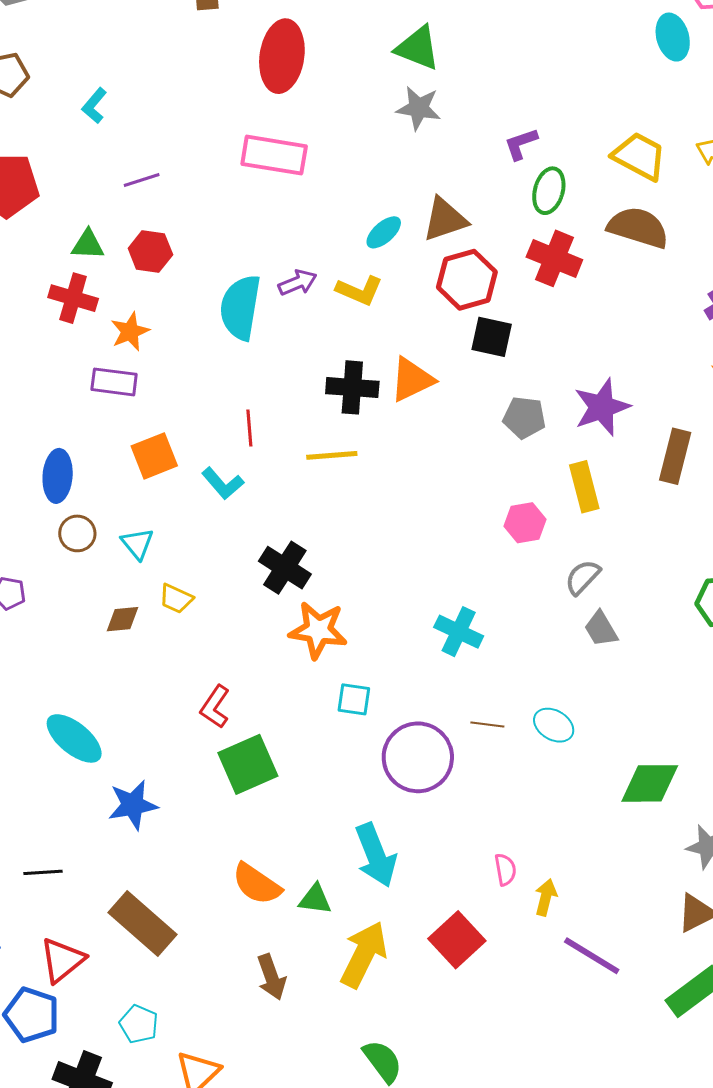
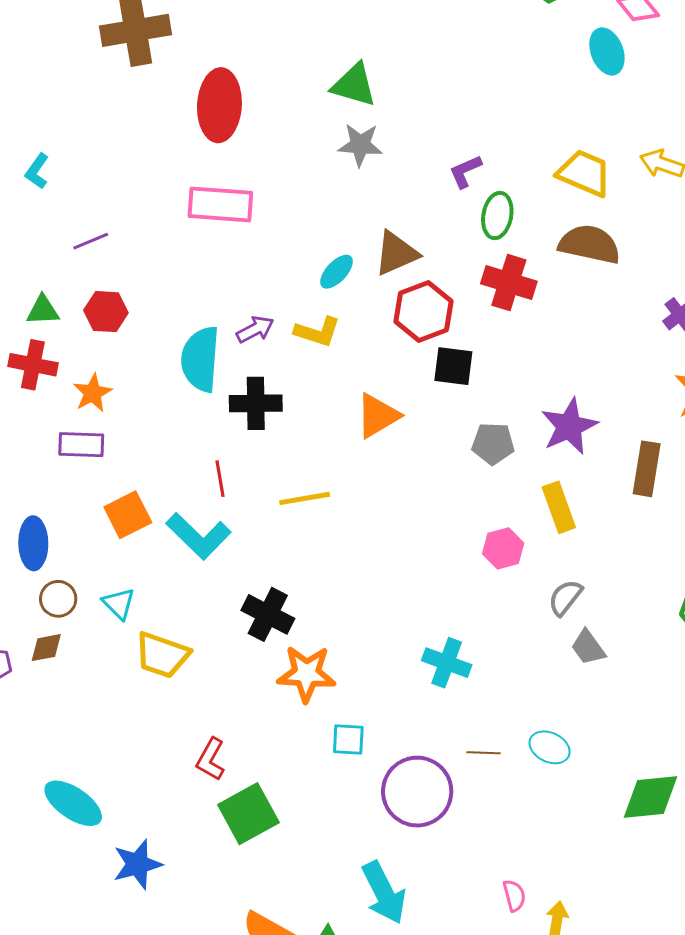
black cross: (352, 387) -> (256, 403), moved
cyan L-shape: (223, 483) -> (198, 536), size x1.5
yellow trapezoid: (176, 599) -> (162, 655), size x1.6
brown diamond: (123, 619) -> (46, 648), moved

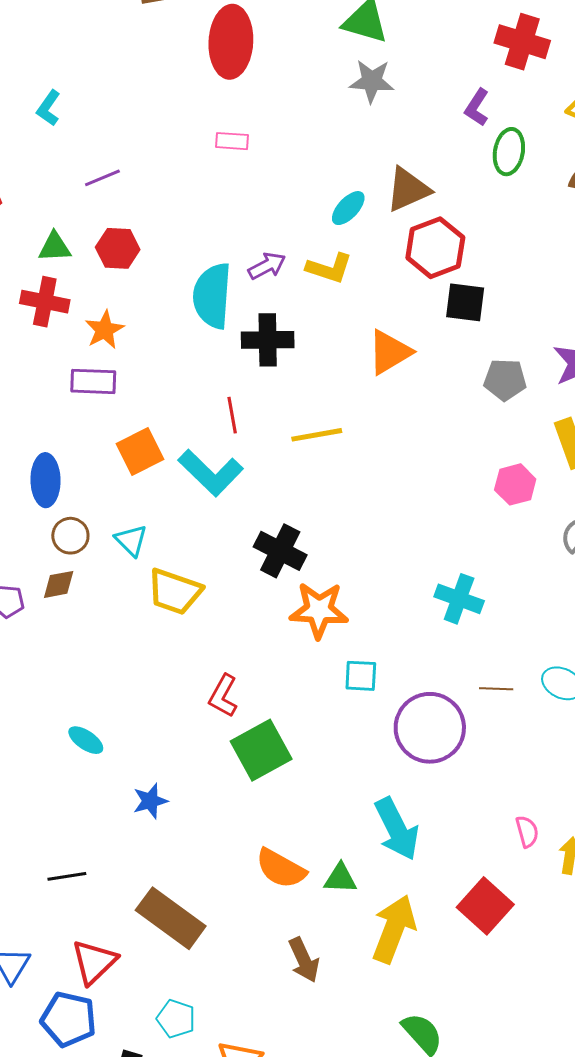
purple L-shape: (465, 171) -> (477, 107), turned -33
pink rectangle: (220, 204) -> (232, 141), size x0.5
red cross: (509, 283) -> (522, 42), moved
cyan ellipse: (73, 803) -> (86, 740), size x0.6
blue star: (137, 864) -> (150, 801), size x0.7

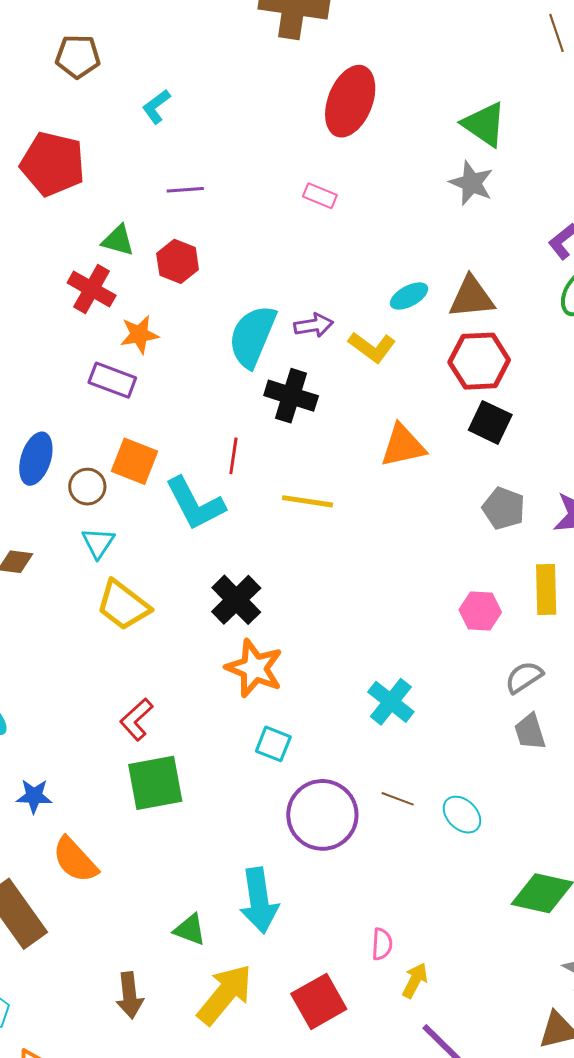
orange square: (140, 451) -> (135, 461), turned 30
brown circle: (70, 536) -> (87, 487), moved
orange semicircle: (281, 868) -> (75, 860), moved

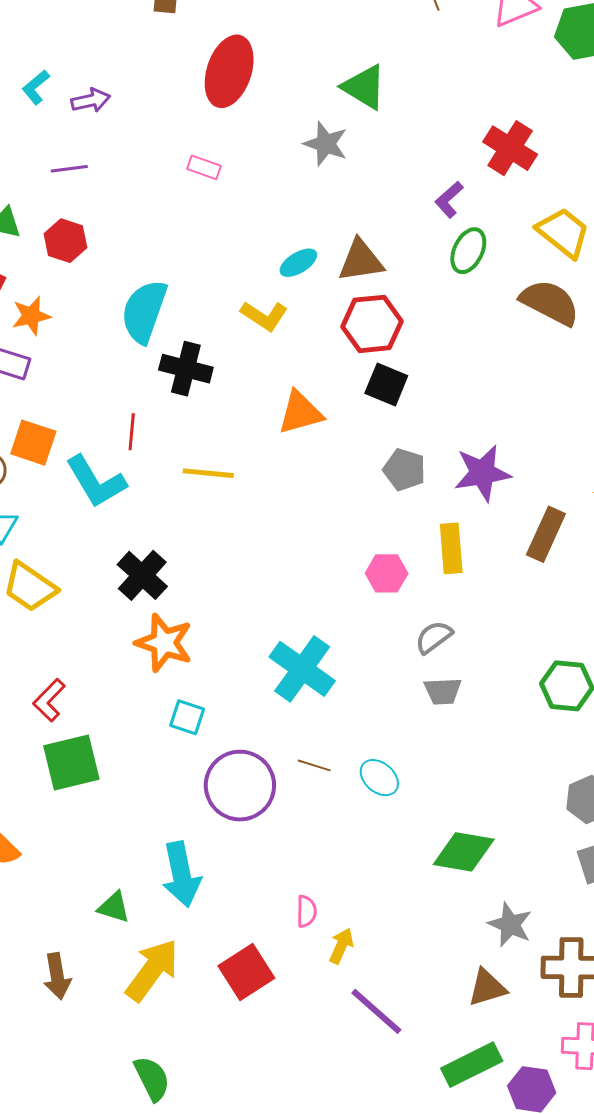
gray star: (471, 183) -> (326, 144), moved
purple arrow: (314, 325) -> (91, 100), moved
cyan cross: (391, 702) -> (302, 669), size x1.4
gray trapezoid: (530, 732) -> (443, 691), turned -72

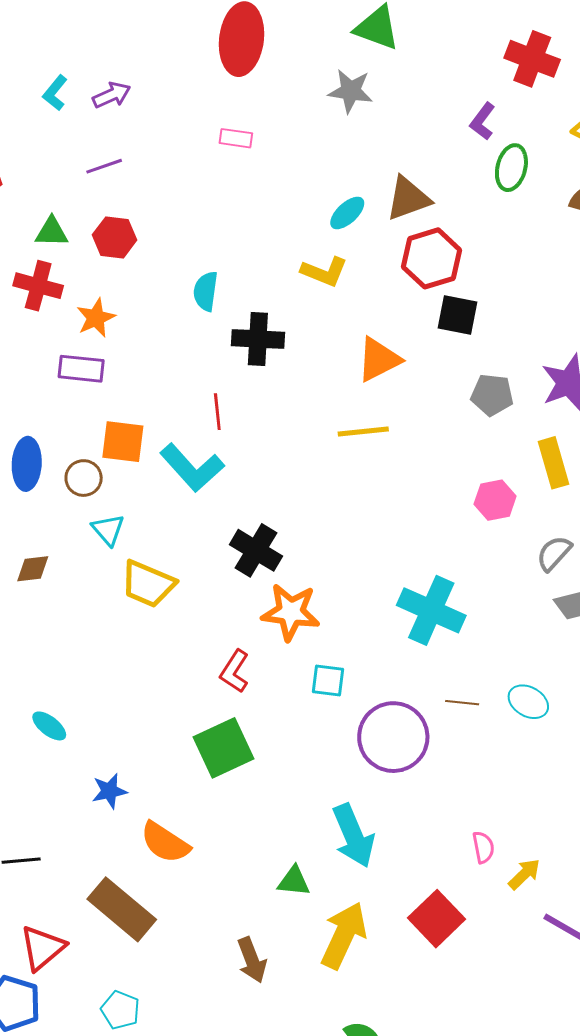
cyan semicircle: (144, 311) -> (206, 291), size x0.6
yellow line: (208, 473) -> (363, 432), moved
red L-shape: (49, 700) -> (235, 671), moved
yellow arrow: (341, 946) -> (524, 874), turned 33

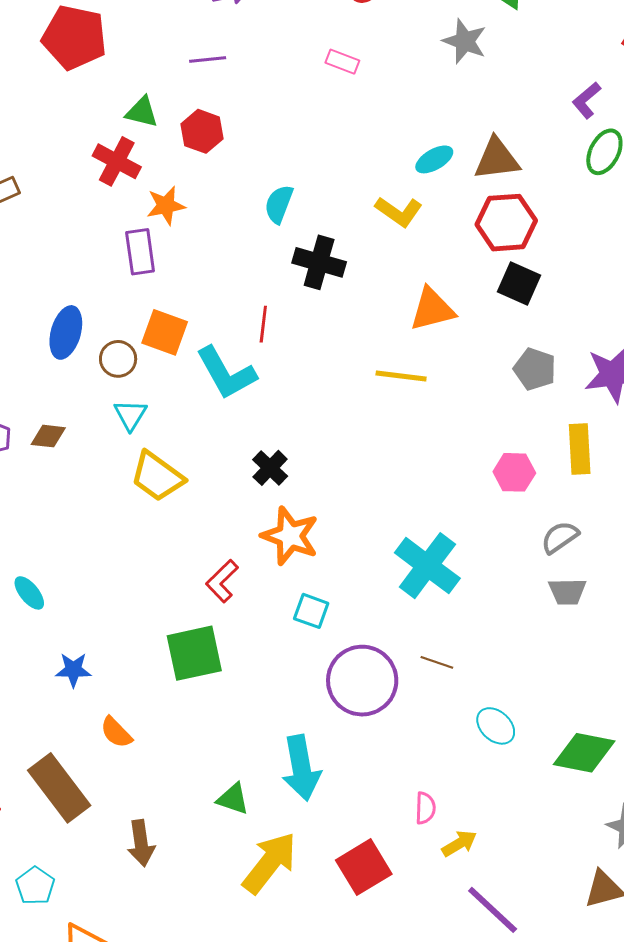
purple rectangle: (81, 369) -> (140, 252), turned 63
black cross: (256, 550) -> (270, 468), size x0.7
cyan ellipse: (528, 702) -> (496, 726), moved
orange semicircle: (165, 842) -> (116, 732), size x0.7
brown arrow: (252, 960) -> (141, 843), moved

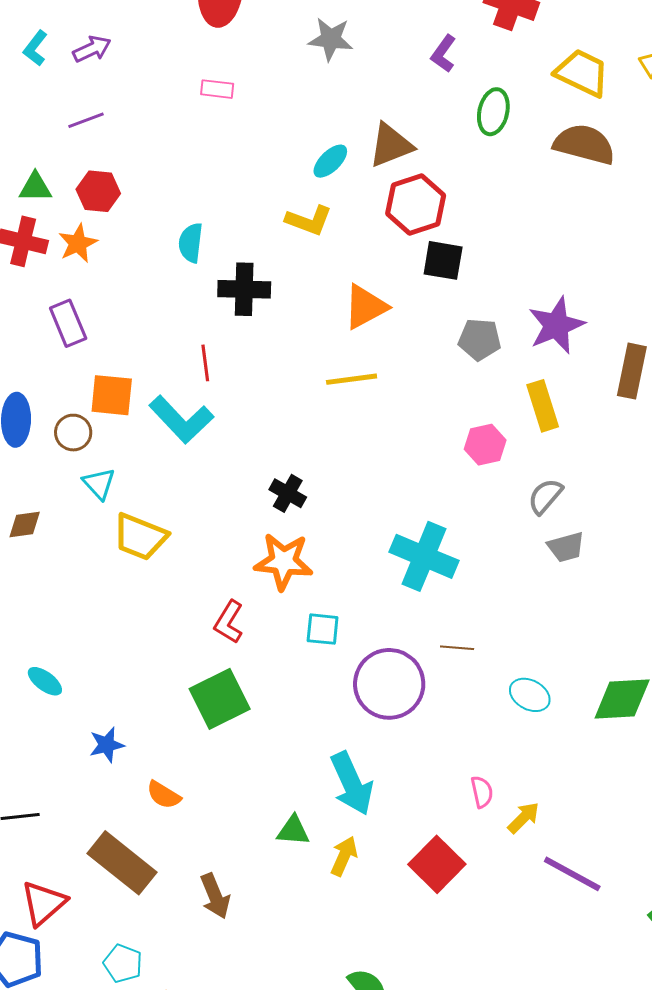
purple L-shape: (587, 100) -> (443, 54), moved
orange star: (166, 206) -> (78, 243), moved
black cross: (270, 468) -> (288, 493), moved
yellow arrow: (270, 863) -> (344, 856), moved, size x0.6

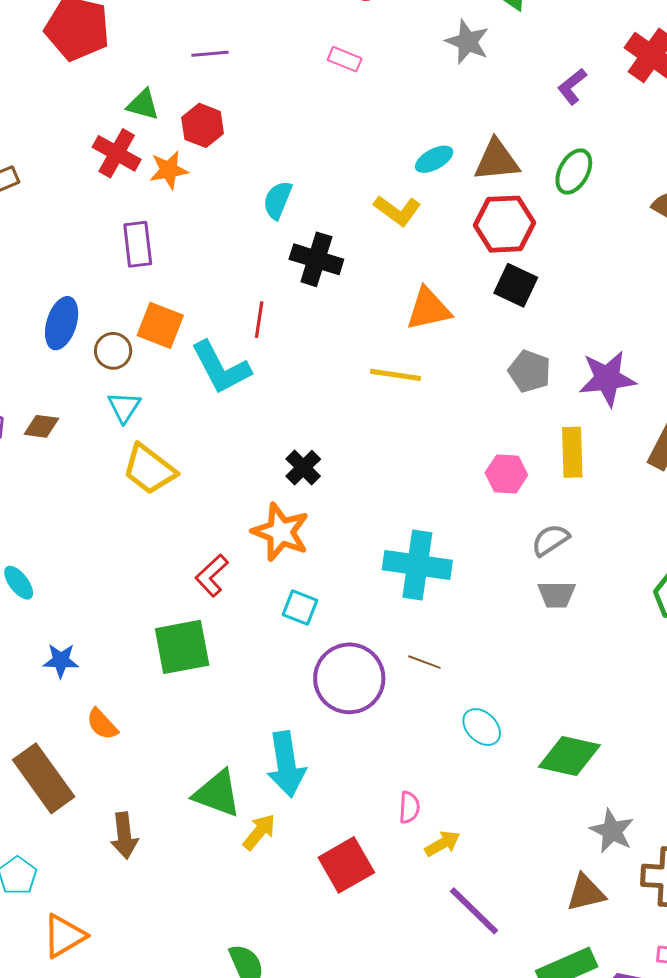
green ellipse: (493, 112) -> (574, 171), moved
cyan cross: (424, 556) -> (417, 565), turned -30
green triangle: (293, 830) -> (217, 794), size x1.5

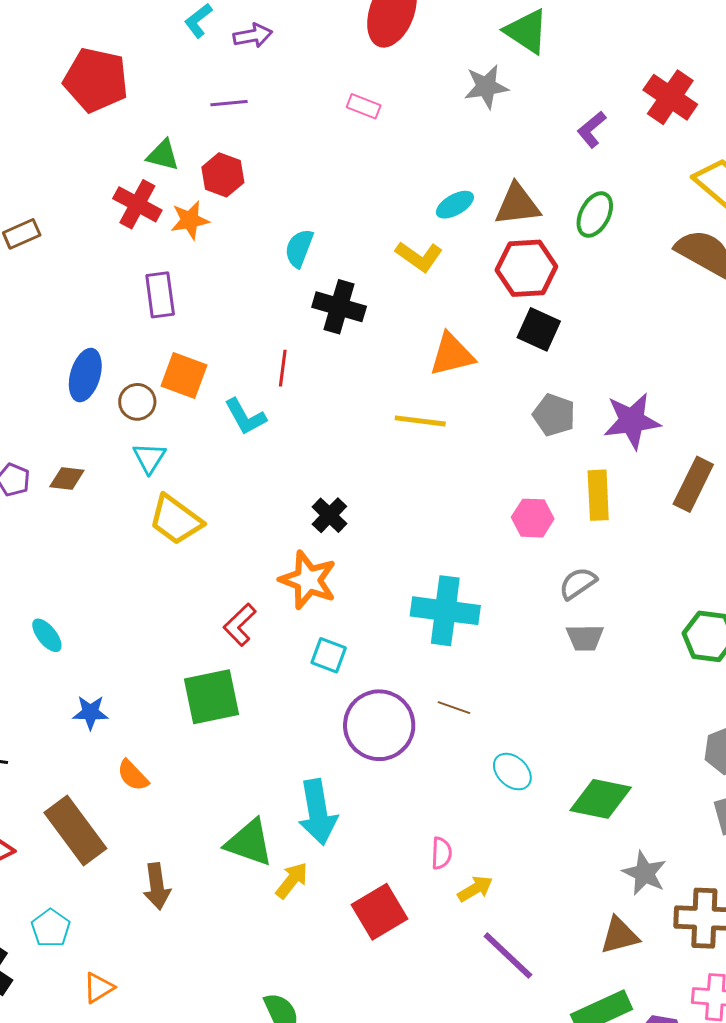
gray star: (467, 42) -> (486, 87), turned -30
cyan L-shape: (221, 368) -> (245, 417), size x0.7
orange triangle: (64, 936) -> (99, 988), size x0.7

